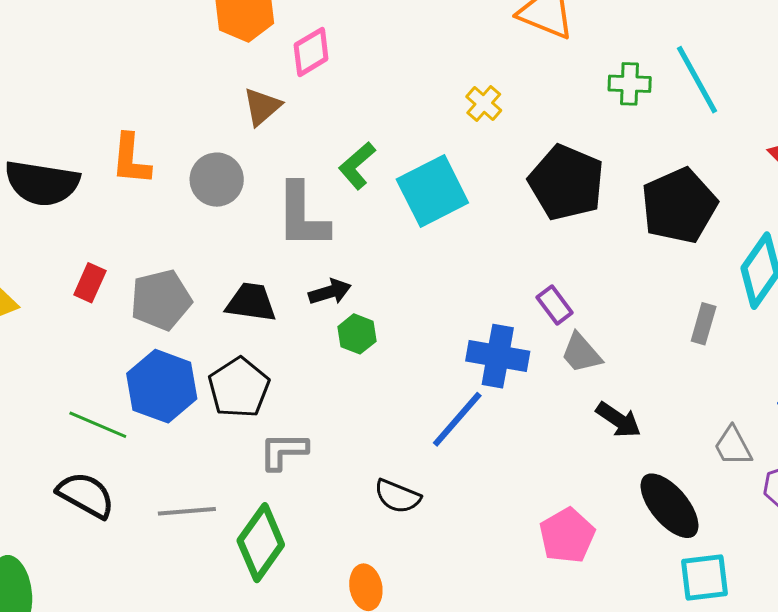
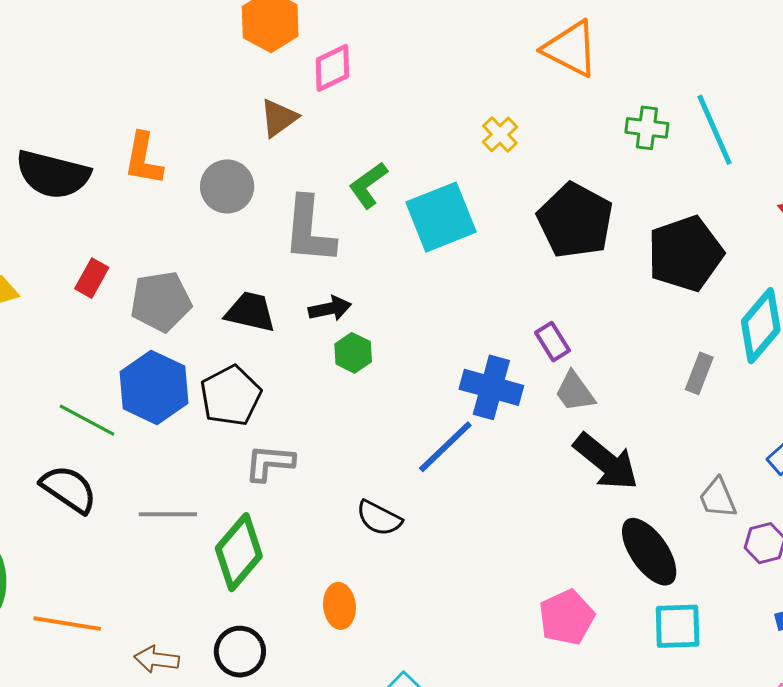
black arrow: (619, 420) -> (606, 462), size x1.5
pink pentagon: (567, 536) -> (567, 617), moved

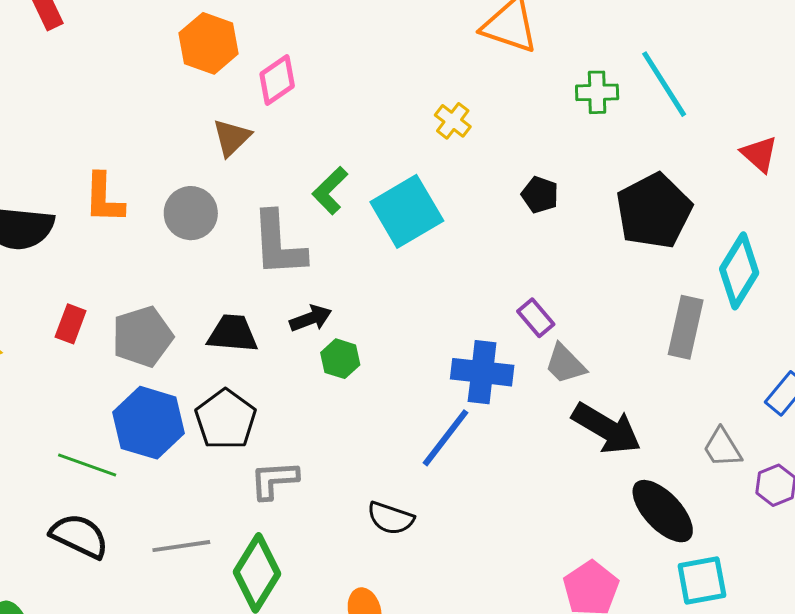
black pentagon: (575, 221) -> (540, 195), size x0.5
gray rectangle: (699, 373) -> (686, 327), size x1.5

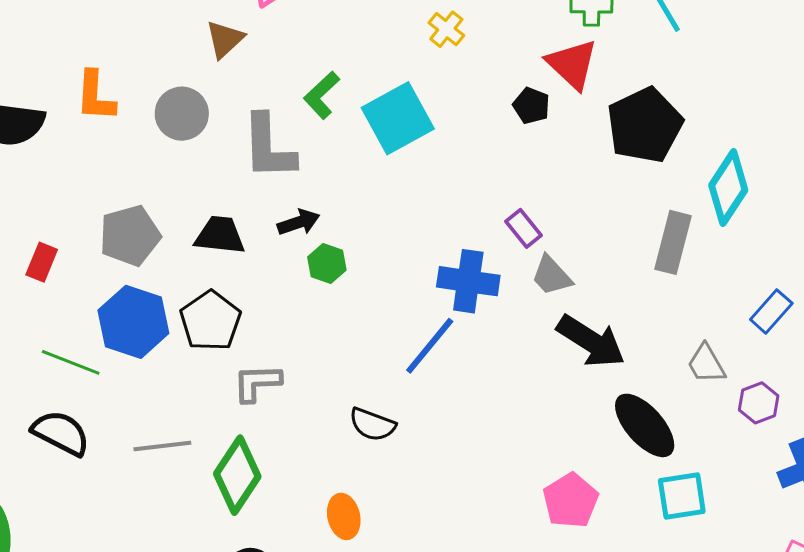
red triangle: (759, 154) -> (572, 64), moved, size x1.4
red rectangle: (71, 324) -> (42, 262), moved

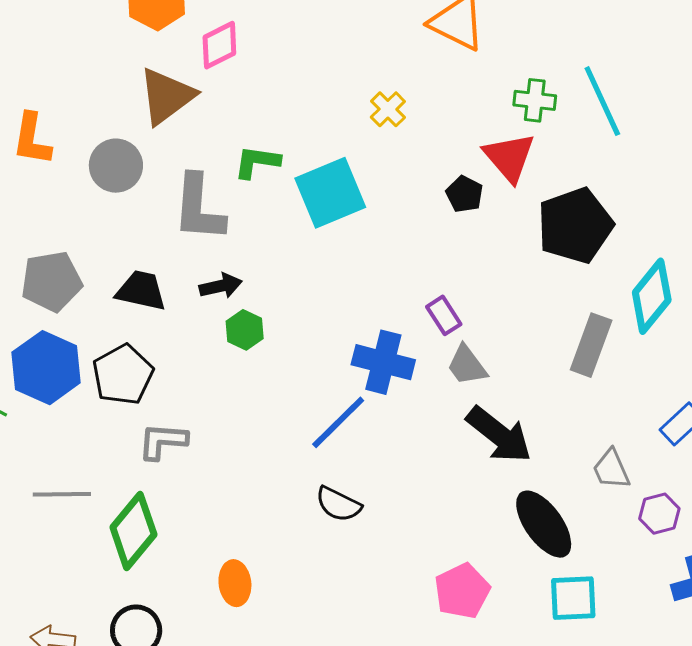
brown triangle: (225, 39) -> (167, 96), size x1.5
green L-shape: (322, 95) -> (257, 162), turned 45
black semicircle: (372, 424) -> (338, 504), moved

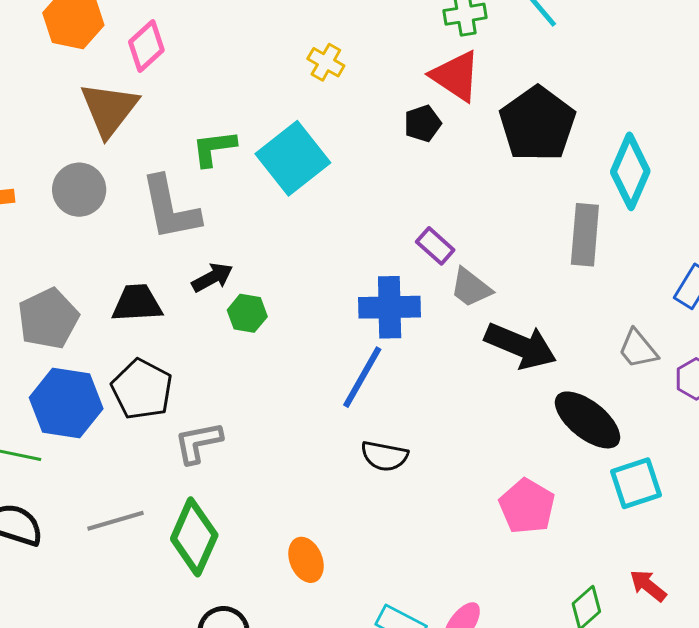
black pentagon: (464, 194) -> (423, 123), turned -30

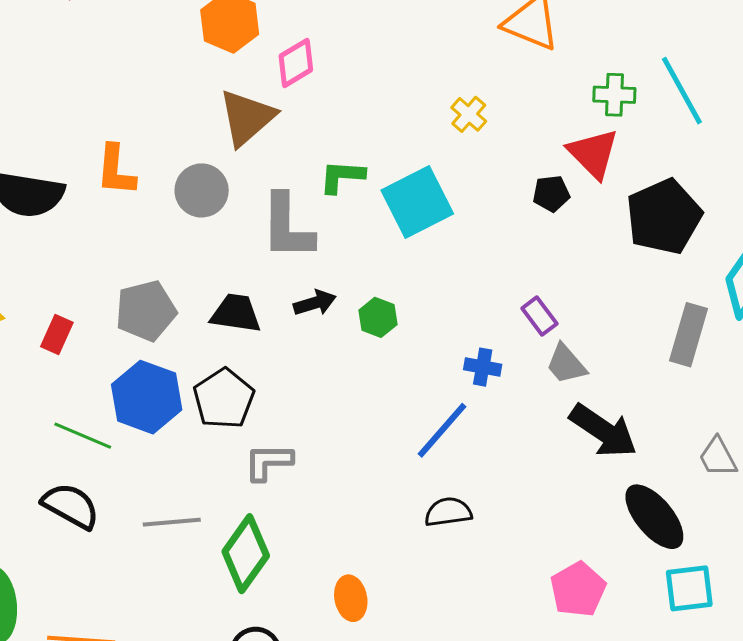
blue cross: (390, 307) -> (483, 367), size x0.6
green hexagon: (247, 313) -> (378, 317), moved
black semicircle: (384, 456) -> (448, 512), turned 150

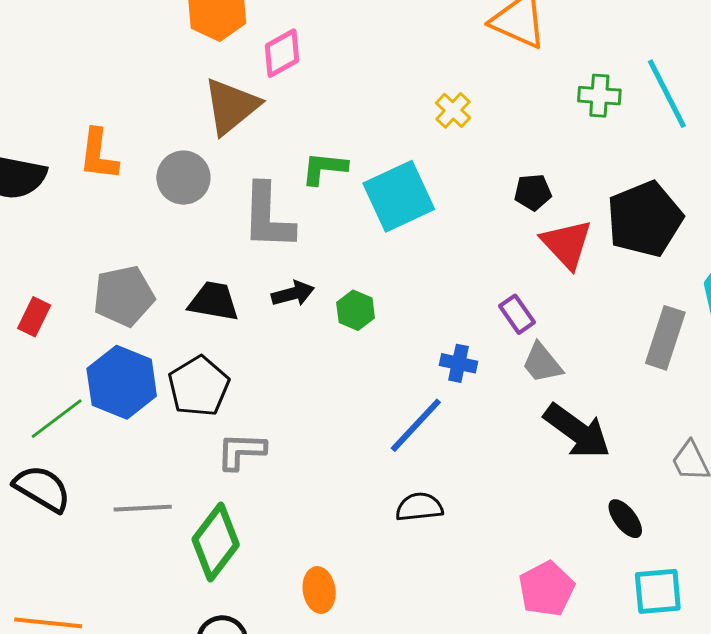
red triangle: (593, 153) -> (567, 244), moved
green line: (83, 436) -> (57, 419), turned -62
black ellipse: (654, 517) -> (625, 519), size x0.6

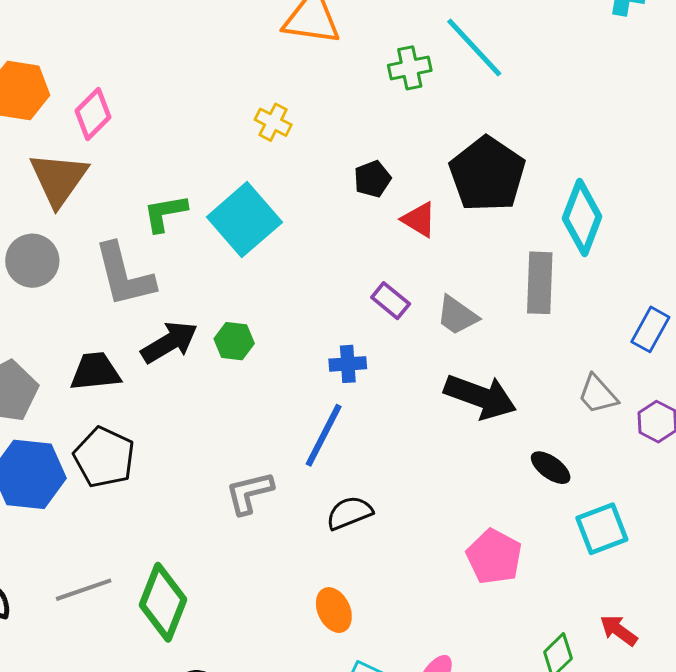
red triangle: (567, 244) -> (419, 220), size x0.7
black arrow: (293, 294) -> (169, 342), size x1.4
gray trapezoid: (542, 363) -> (457, 315), moved
gray L-shape: (241, 451) -> (249, 493), moved
orange ellipse: (319, 590) -> (334, 610), moved

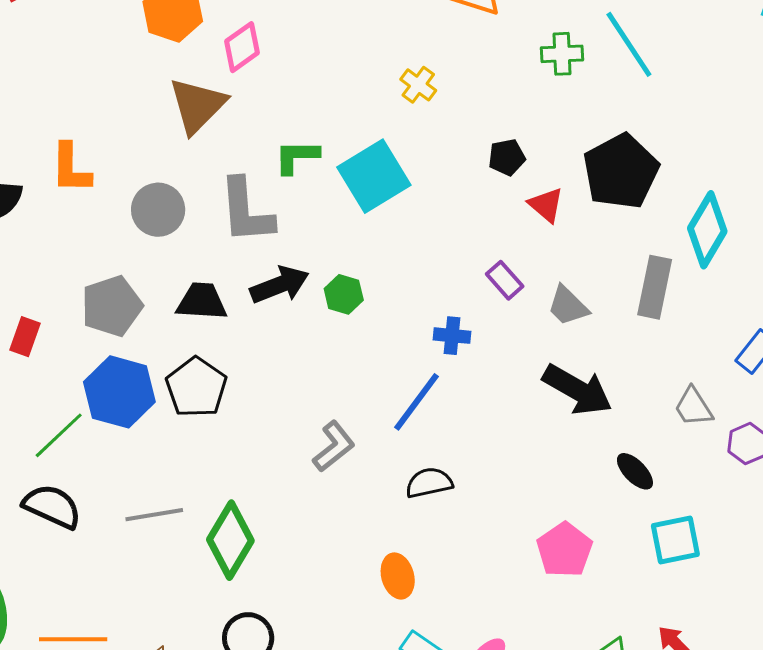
gray circle: (32, 261) -> (158, 210), moved
gray L-shape: (249, 493) -> (334, 446), turned 146

